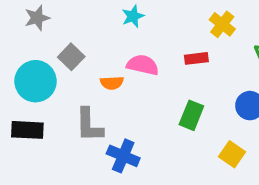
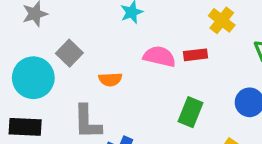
pink semicircle: (143, 65) -> (159, 56), moved

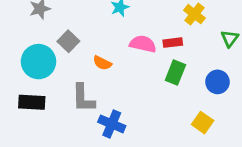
orange semicircle: (110, 79) -> (102, 63), turned 30
green rectangle: (191, 112) -> (175, 72), moved

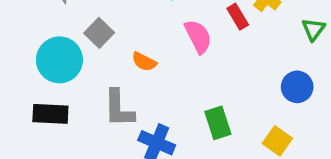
red rectangle: (173, 43) -> (238, 17), moved, turned 66
pink semicircle: (143, 44) -> (198, 36), turned 50
green rectangle: (175, 72) -> (218, 123), moved, turned -40

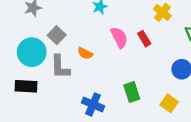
red rectangle: (238, 17) -> (144, 39), moved
gray L-shape: (119, 108) -> (60, 67), moved

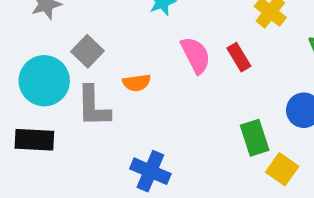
orange semicircle: (85, 53) -> (137, 83), turned -35
green rectangle: (132, 92) -> (255, 138), moved

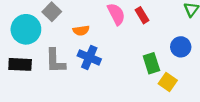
gray L-shape: (93, 106) -> (55, 61), moved
blue cross: (150, 171) -> (89, 57), moved

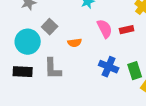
red rectangle: (142, 15) -> (127, 30), turned -72
blue cross: (89, 57) -> (109, 67), moved

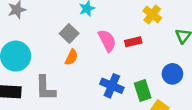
gray square: (50, 27) -> (69, 33), moved
orange semicircle: (75, 43) -> (71, 57), turned -56

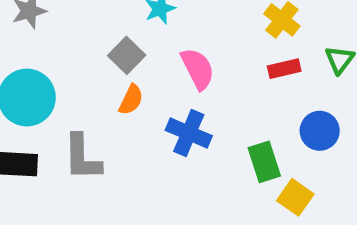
red rectangle: (133, 42) -> (284, 69), moved
blue cross: (112, 86) -> (189, 133), moved

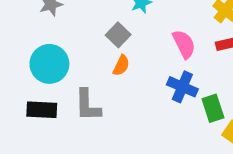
pink semicircle: (198, 69) -> (184, 44), moved
blue cross: (189, 133) -> (182, 87), moved

